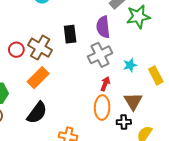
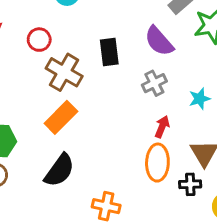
purple semicircle: (103, 27) -> (159, 41), turned -35
red circle: (16, 50) -> (39, 40), moved
gray cross: (100, 55) -> (154, 83), size x0.7

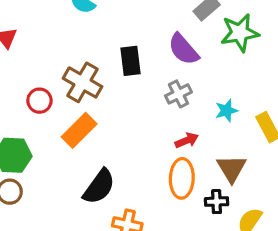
red circle: (39, 40) -> (39, 101), moved
red arrow: (162, 127) -> (187, 140), turned 45
black semicircle: (59, 170) -> (99, 187), moved

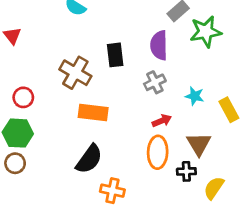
purple semicircle: (183, 49) -> (159, 45), turned 40
red circle: (39, 101) -> (23, 97), moved
cyan star: (226, 111) -> (195, 96), turned 30
orange rectangle: (79, 130) -> (93, 112), moved, turned 52

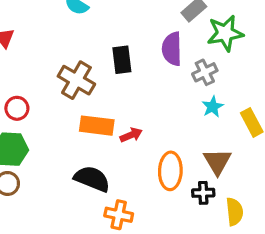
gray cross: (155, 82) -> (205, 72), moved
cyan star: (195, 96) -> (213, 107), turned 30
red arrow: (162, 121) -> (131, 135), moved
black semicircle: (89, 159) -> (92, 179), turned -104
yellow semicircle: (214, 188) -> (235, 212), turned 140

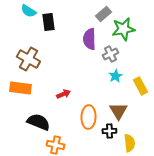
black rectangle: (122, 60) -> (48, 22), moved
orange rectangle: (97, 126) -> (20, 88), moved

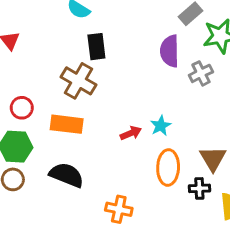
black rectangle: (48, 22) -> (96, 47), moved
cyan star: (115, 76) -> (161, 126), moved
black semicircle: (38, 122) -> (67, 175), moved

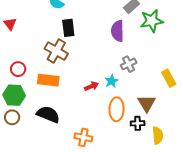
gray cross: (201, 73) -> (129, 64), moved

